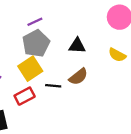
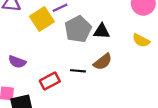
gray pentagon: (36, 43) -> (78, 29), moved
yellow square: (30, 69) -> (42, 19), moved

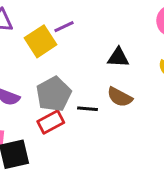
gray pentagon: (78, 29) -> (54, 94), moved
brown semicircle: (103, 62) -> (120, 97), turned 66

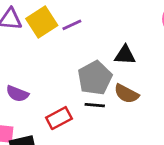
yellow square: (40, 41) -> (42, 22), moved
gray pentagon: (54, 94) -> (95, 78), moved

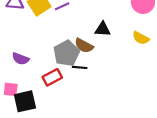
gray pentagon: (95, 78) -> (66, 53), moved
brown semicircle: (126, 94) -> (84, 46), moved

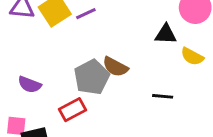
black triangle: (103, 29) -> (166, 34), moved
black line: (80, 67) -> (163, 96), moved

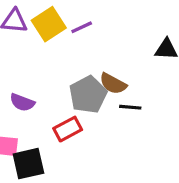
black line: (163, 96) -> (130, 107), moved

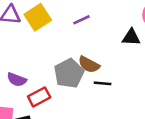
purple line: (82, 27) -> (81, 20), moved
red rectangle: (68, 129) -> (39, 97), moved

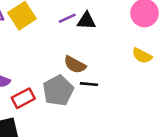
black triangle: (131, 37) -> (86, 21), moved
gray pentagon: (69, 73) -> (58, 90), moved

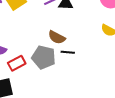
gray pentagon: (58, 90) -> (44, 57), turned -30

